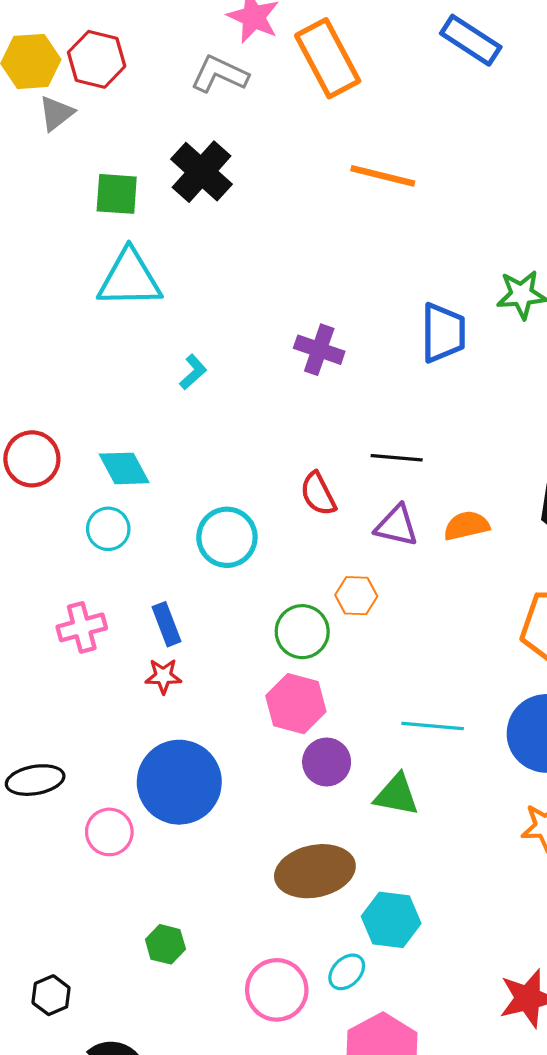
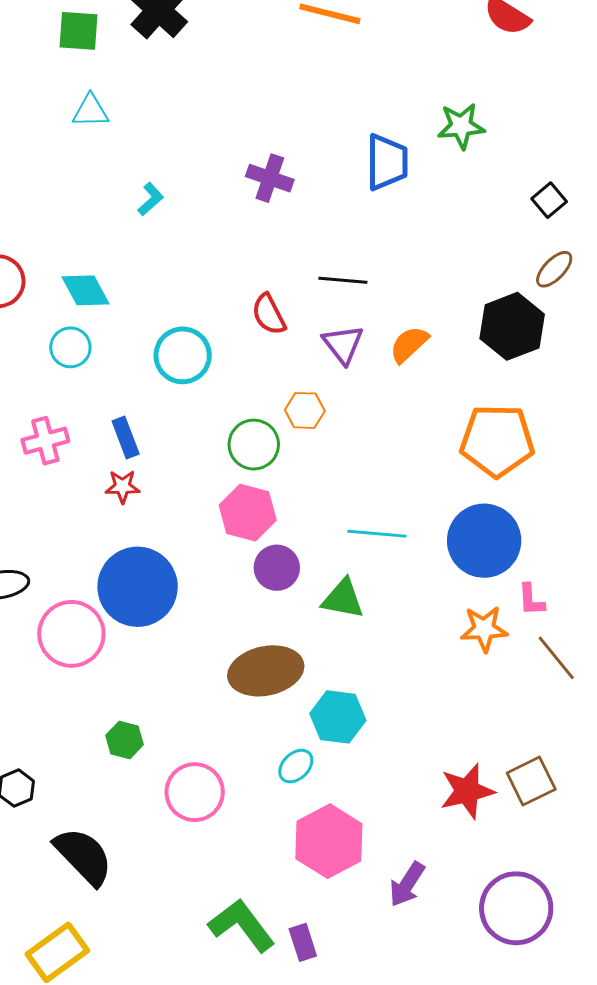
cyan triangle: (129, 279) -> (90, 111), size x0.6
purple triangle: (397, 526) -> (343, 344), turned 39
orange semicircle: (466, 526) -> (409, 344), turned -30
pink circle: (109, 832) -> (71, 634), size x1.5
pink circle: (277, 990) -> (195, 792), moved

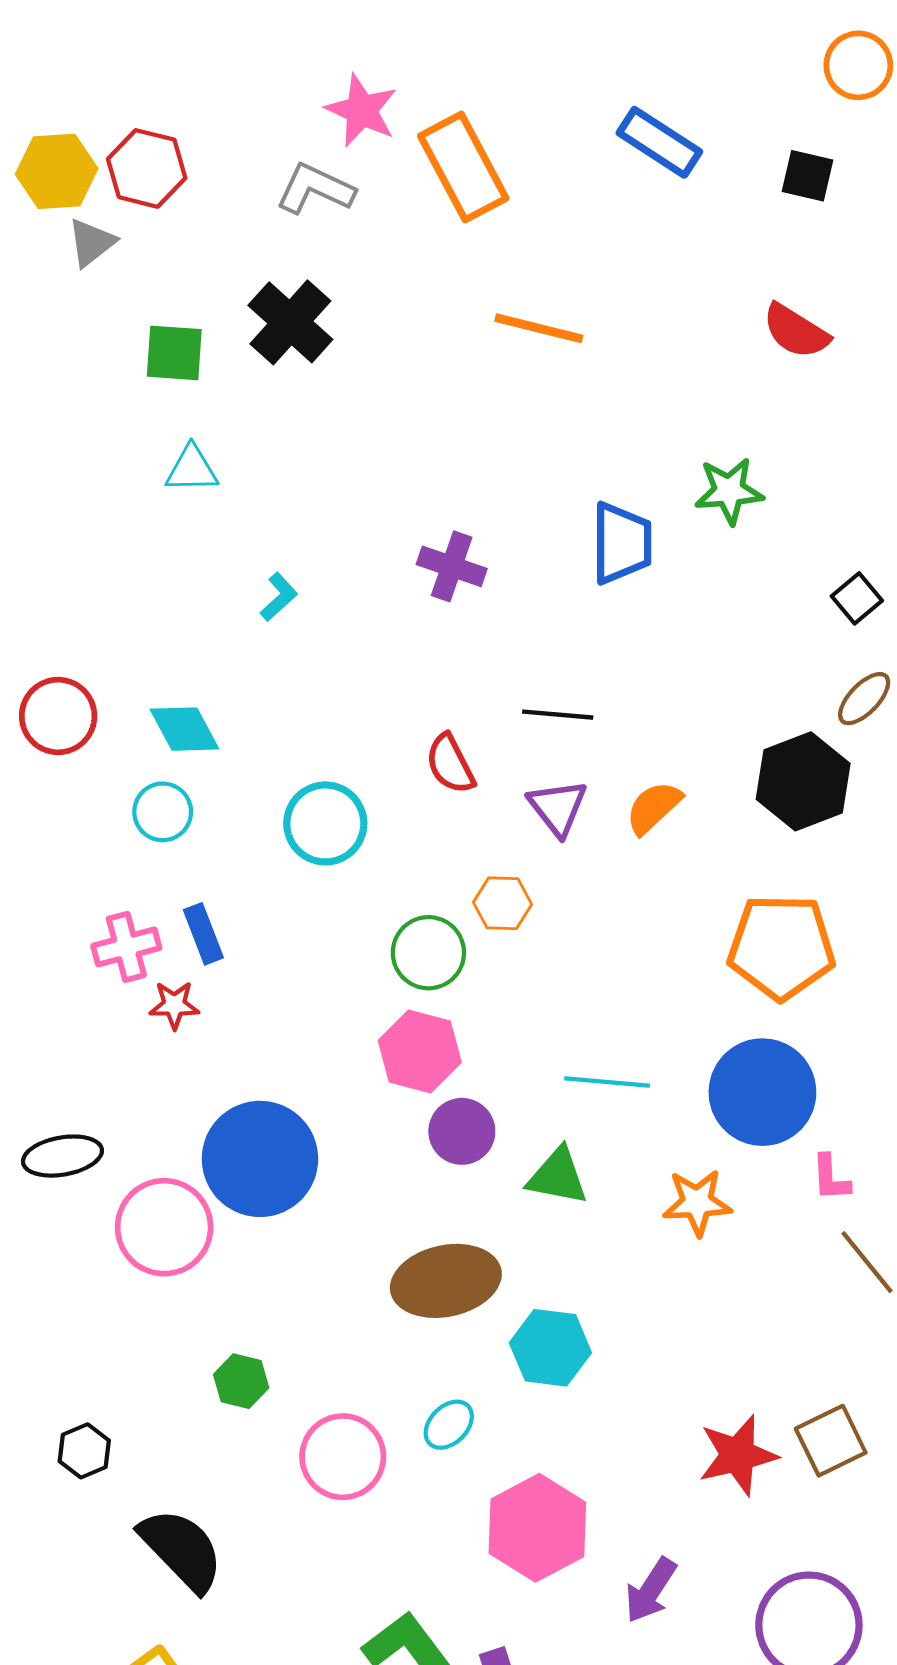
blue rectangle: (126, 438) -> (203, 934), moved
red star: (123, 487) -> (174, 1005), moved
orange star: (484, 629) -> (697, 1203), moved
cyan ellipse: (296, 766) -> (449, 1425), moved

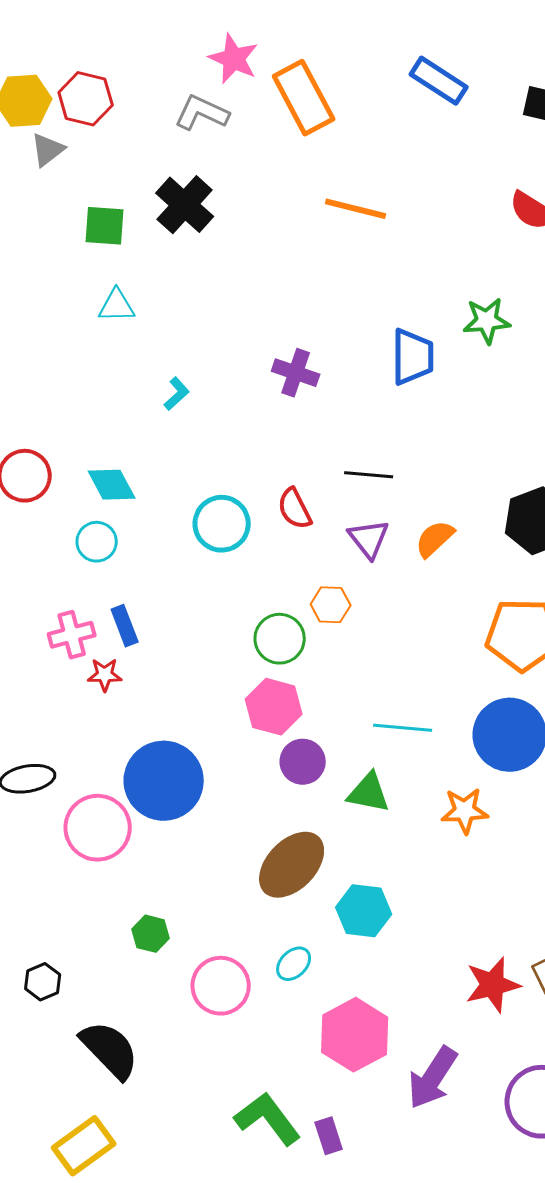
cyan circle: (325, 823) -> (222, 524), moved
brown ellipse: (446, 1281) -> (292, 865), turned -34
purple arrow: (651, 1590) -> (433, 1078), size x1.4

